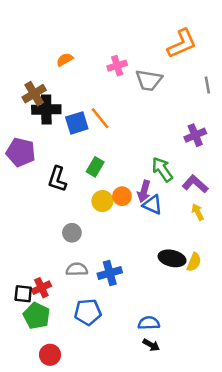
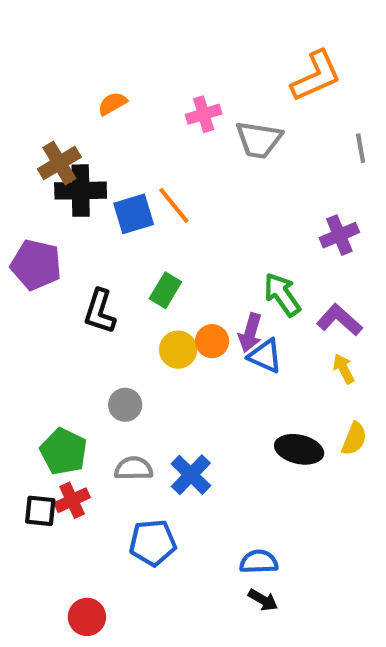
yellow semicircle: (194, 262) -> (354, 439), moved
blue cross: (110, 273) -> (191, 475), turned -30
green pentagon: (37, 316) -> (64, 451), moved

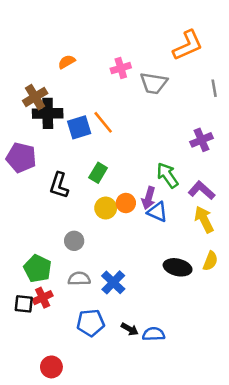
yellow arrow: (344, 369) -> (204, 219), size x1.5
black arrow: (263, 600) -> (130, 329), moved

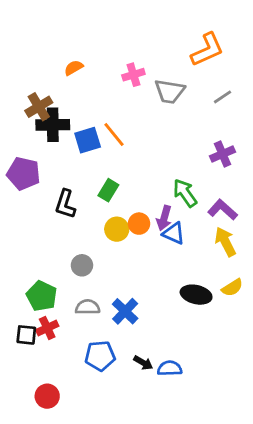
gray line: (214, 88) -> (223, 97), moved, turned 66
yellow semicircle: (210, 261) -> (232, 288), turned 36
red circle: (51, 367) -> (47, 396), moved

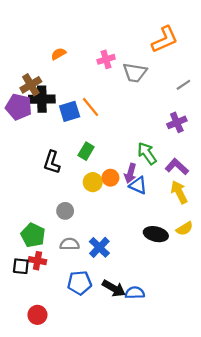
gray line: (223, 97) -> (183, 85), moved
purple pentagon: (24, 173) -> (19, 107), moved
red cross: (47, 328) -> (37, 261), turned 35
black arrow: (143, 363) -> (114, 288), size x1.5

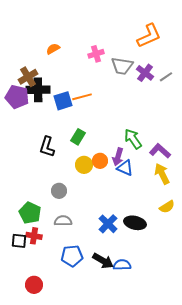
orange line: (91, 107) -> (82, 97), turned -66
purple cross: (177, 122) -> (145, 73), moved, turned -30
black ellipse: (156, 234) -> (135, 223), moved
blue cross: (99, 247) -> (108, 224), moved

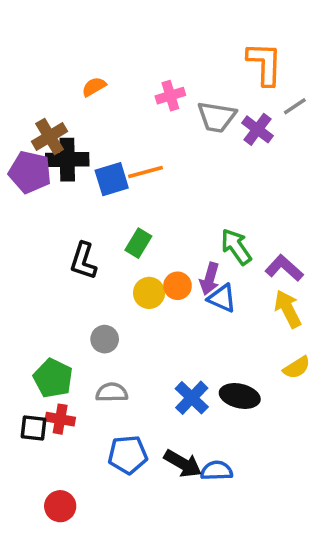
orange L-shape: (149, 36) -> (265, 64), turned -64
gray line: (166, 77) -> (295, 106), moved

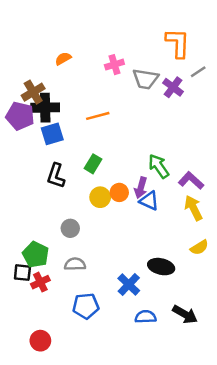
blue square: (112, 179) -> (52, 134), moved
blue cross: (192, 398) -> (129, 284), moved
red cross: (60, 419) -> (40, 282), turned -36
black square: (34, 428) -> (22, 273), moved
black arrow: (183, 464) -> (185, 314), moved

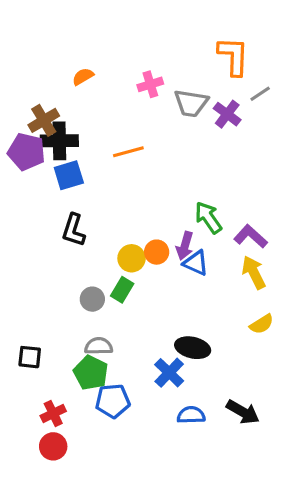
green rectangle: (93, 164) -> (122, 290), moved
green pentagon: (36, 255) -> (91, 373), moved
black ellipse: (161, 267) -> (193, 348), moved
red cross: (40, 282) -> (53, 413), moved

